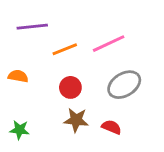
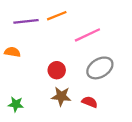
orange line: (65, 49) -> (57, 16), moved
orange semicircle: (18, 76) -> (12, 52), moved

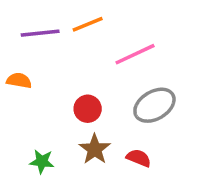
brown star: (61, 96) -> (95, 149), turned 30
green star: (16, 104) -> (42, 162), moved

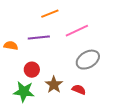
purple line: (40, 33) -> (39, 38), moved
red circle: (88, 109) -> (32, 70), moved
green star: (42, 162) -> (24, 92), size x1.5

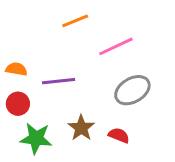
purple line: (39, 38) -> (59, 81), moved
red circle: (32, 70) -> (18, 104), moved

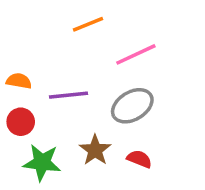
gray ellipse: (132, 90) -> (132, 106), moved

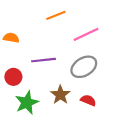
orange semicircle: (19, 81) -> (11, 38), moved
green star: (42, 162) -> (27, 103), turned -30

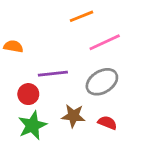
orange line: (56, 15) -> (81, 16), moved
red circle: (13, 77) -> (28, 94), moved
brown star: (60, 95) -> (73, 116), turned -30

